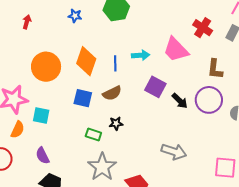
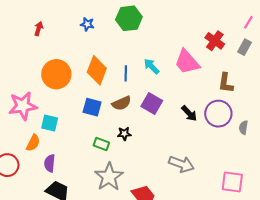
cyan arrow: (141, 55) -> (151, 66), turned -132
purple square: (155, 87) -> (152, 104), moved
orange semicircle: (18, 130) -> (33, 143), moved
purple semicircle: (43, 156) -> (50, 163), turned 30

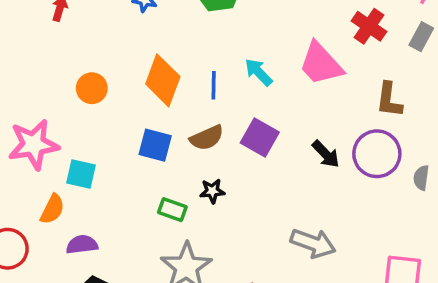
orange circle: (56, 74) -> (92, 88), size x0.6
purple semicircle: (50, 163) -> (82, 245), turned 78

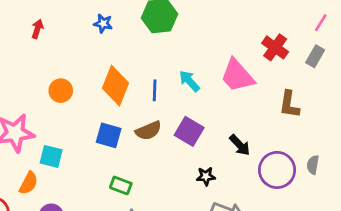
purple circle: (377, 154) -> (277, 170), moved
black star: (212, 191) -> (206, 176), moved

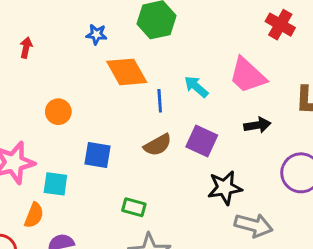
red cross: (275, 47) -> (280, 25), moved
orange diamond: (116, 86) -> (127, 72), moved, turned -45
blue square: (109, 135) -> (98, 155), moved
black arrow: (240, 145) -> (257, 125), moved, turned -50
black star: (206, 176) -> (225, 188), size x1.6

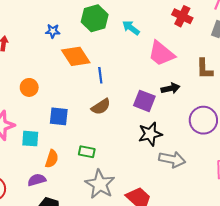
cyan arrow: (196, 87) -> (131, 28), moved
purple square: (202, 141) -> (144, 101), moved
orange semicircle: (34, 215) -> (52, 159), moved

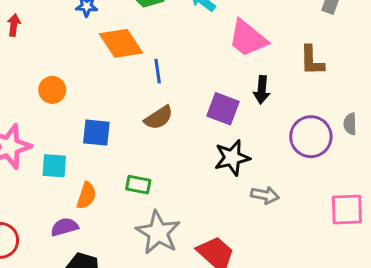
black arrow: (170, 88) -> (262, 90), turned 108
gray arrow: (172, 159) -> (265, 195), size x0.7

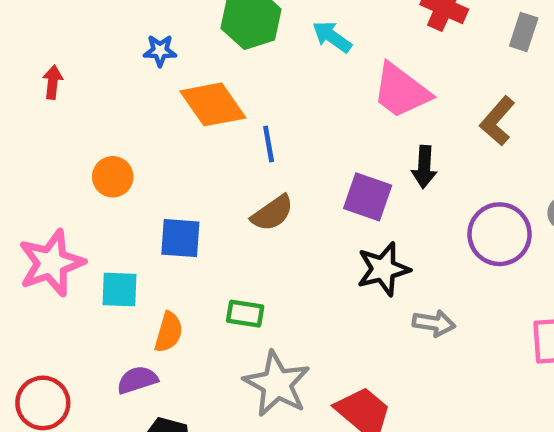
brown L-shape: (312, 61) -> (497, 121), turned 44

